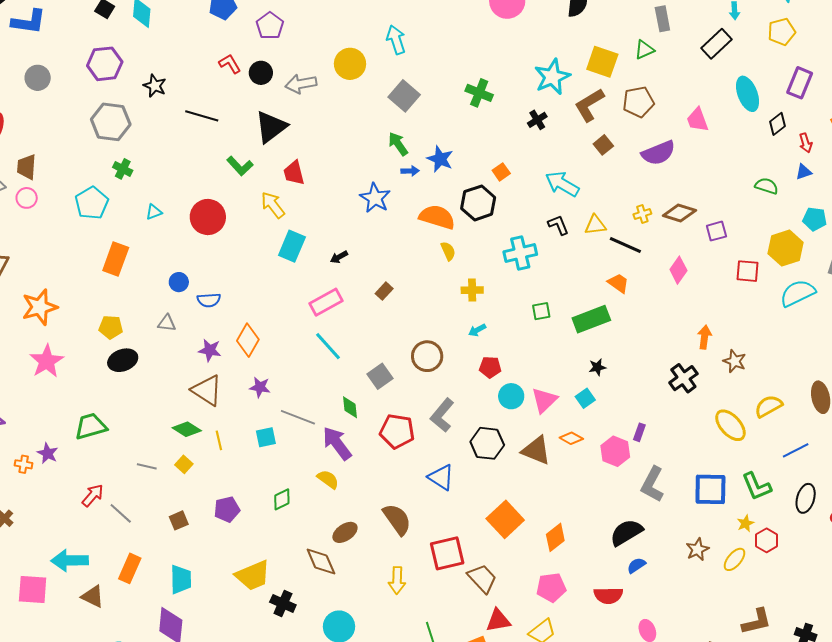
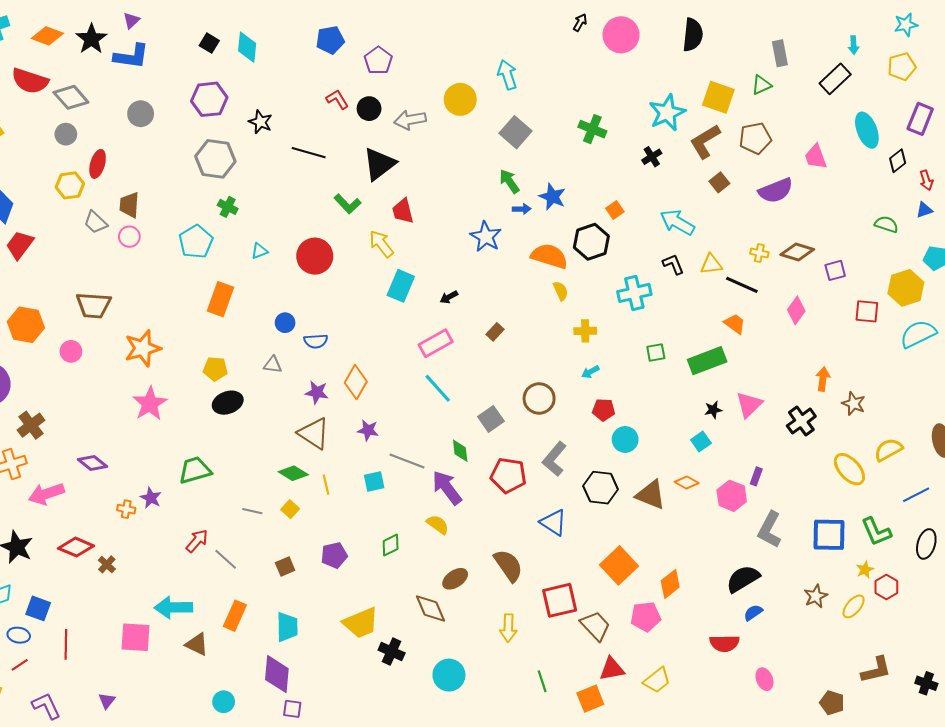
yellow cross: (642, 214) -> (759, 253), turned 30
pink triangle: (544, 400) -> (749, 405), moved
pink pentagon: (551, 587) -> (646, 617), moved

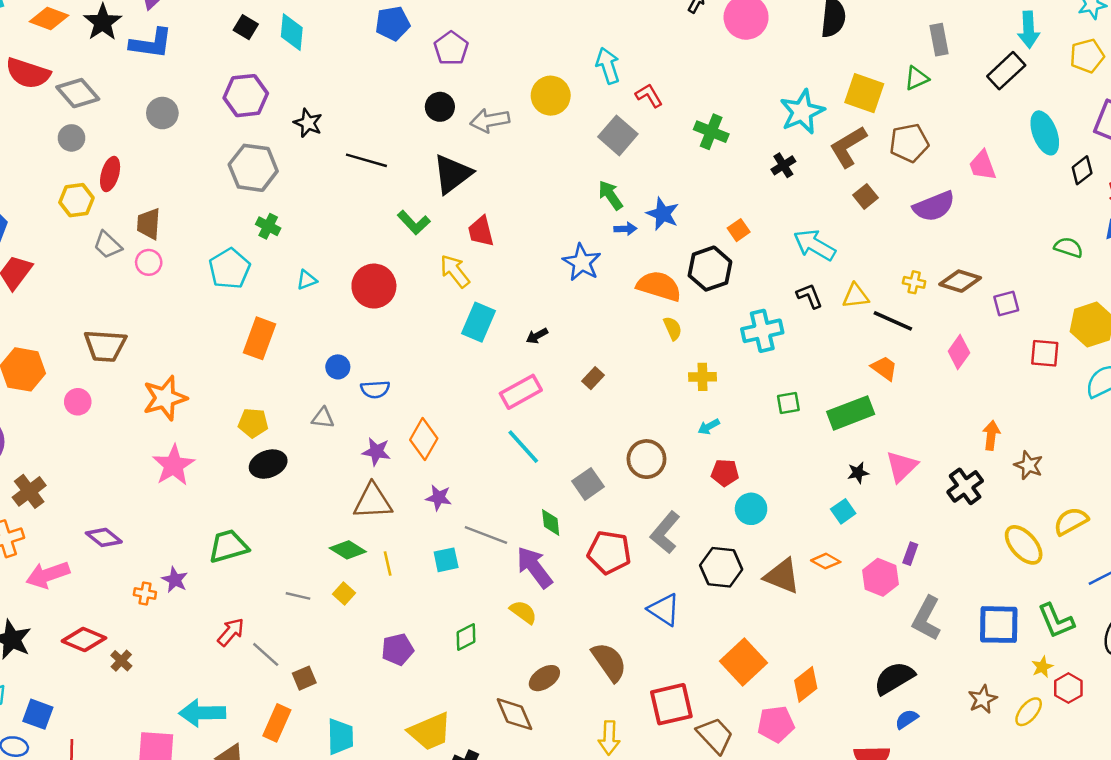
cyan arrow: (854, 45) -> (1029, 30), size x1.6
red L-shape: (337, 99) -> (649, 96), moved
brown triangle: (314, 433) -> (373, 501), turned -36
brown square: (285, 566) -> (304, 678), moved

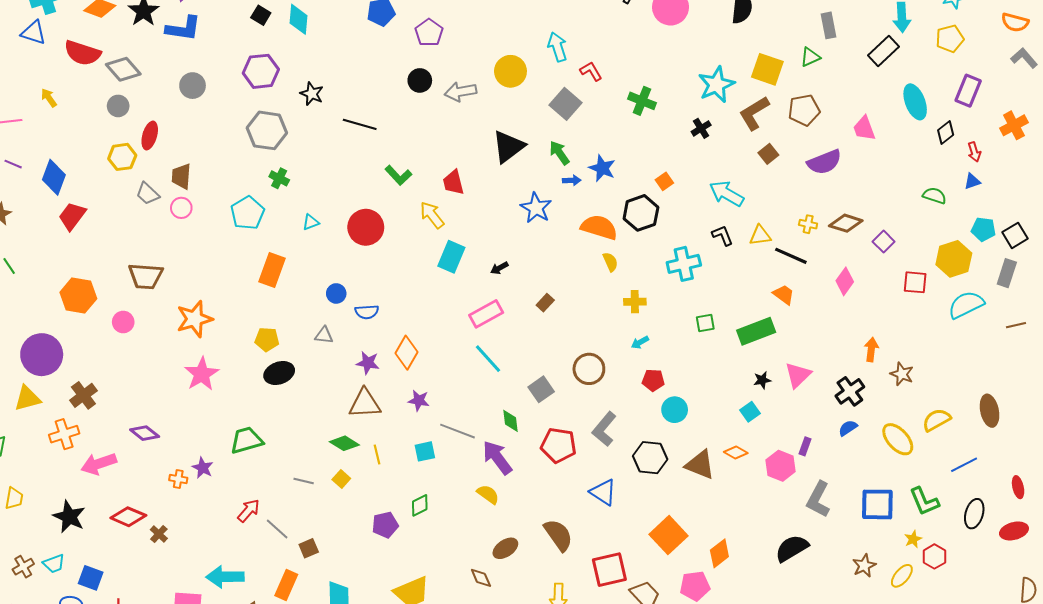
black triangle: (452, 174) -> (508, 147), moved
purple square: (1006, 303) -> (884, 242), turned -30
green diamond: (466, 637) -> (420, 505), moved
brown diamond: (515, 714) -> (481, 578), size x0.7
blue semicircle: (907, 719) -> (848, 428), moved

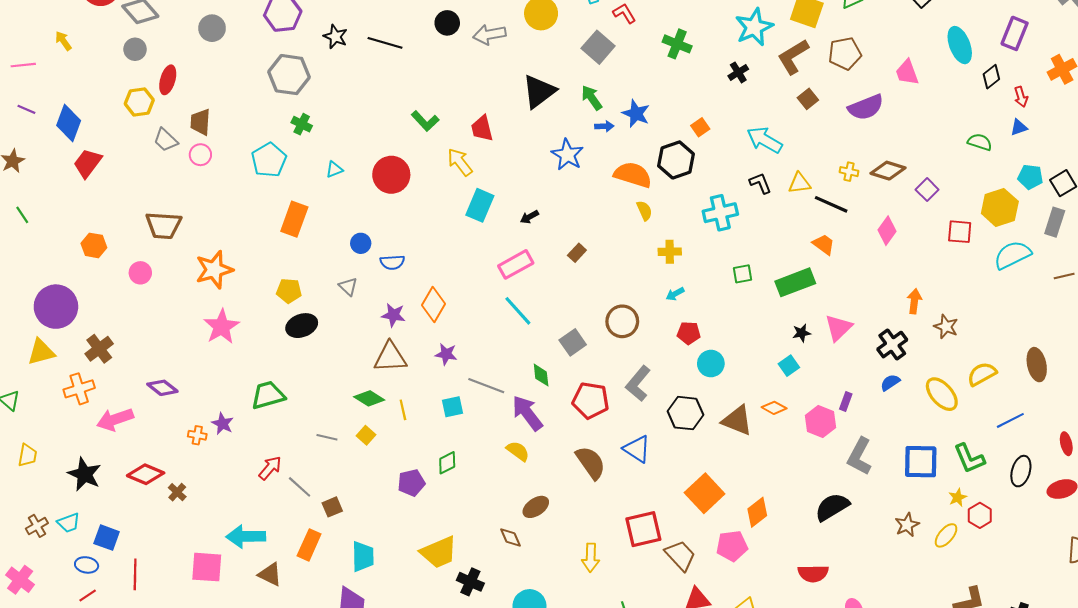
black line: (360, 124) -> (385, 43), moved
orange hexagon: (78, 296) -> (94, 245), size x0.7
gray triangle: (324, 335) -> (348, 287), turned 36
brown semicircle: (558, 535) -> (591, 463), moved

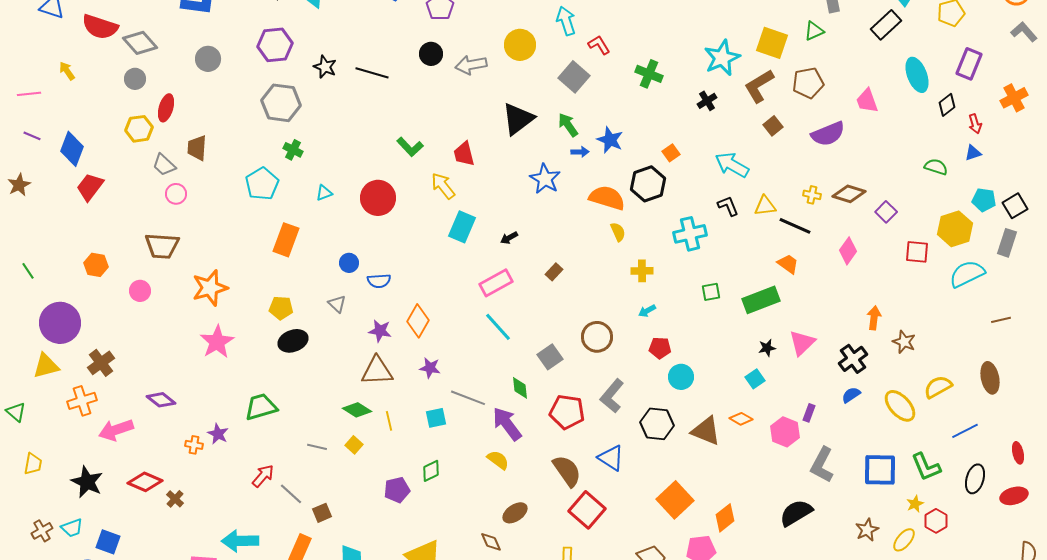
pink circle: (200, 155) -> (176, 194), moved
green line: (22, 215) -> (28, 271), moved
brown line: (1064, 276) -> (1001, 320), moved
red square: (643, 529) -> (587, 510), moved, turned -36

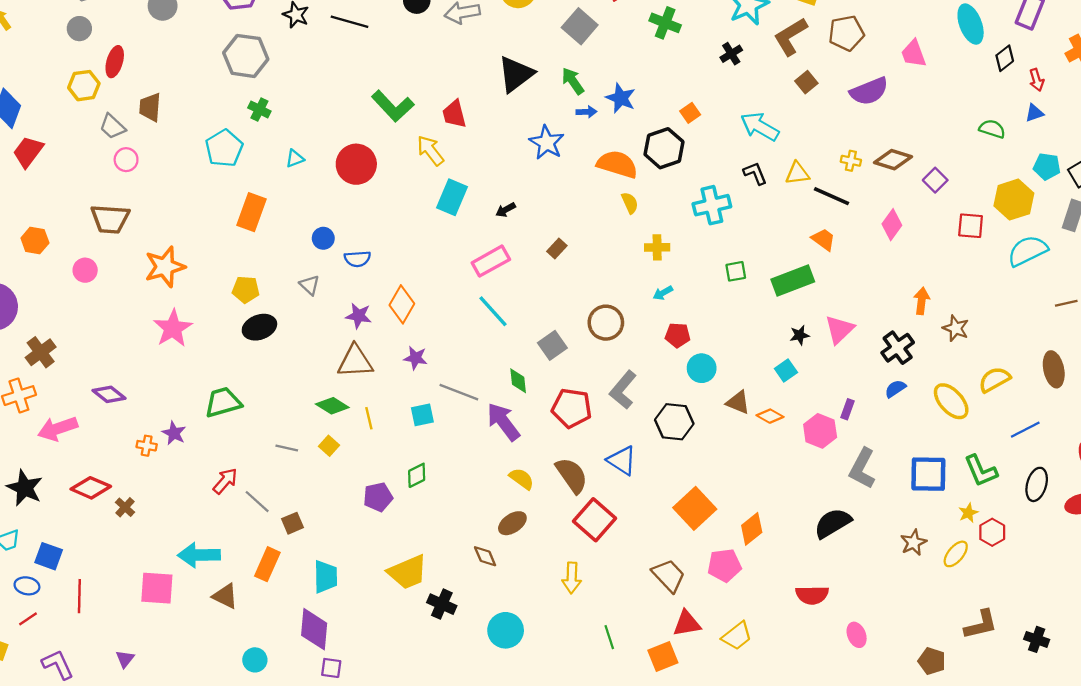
green L-shape: (410, 147) -> (393, 106), size x1.4
brown triangle: (706, 431) -> (738, 402), moved, size x0.7
yellow semicircle: (498, 460) -> (522, 479), moved

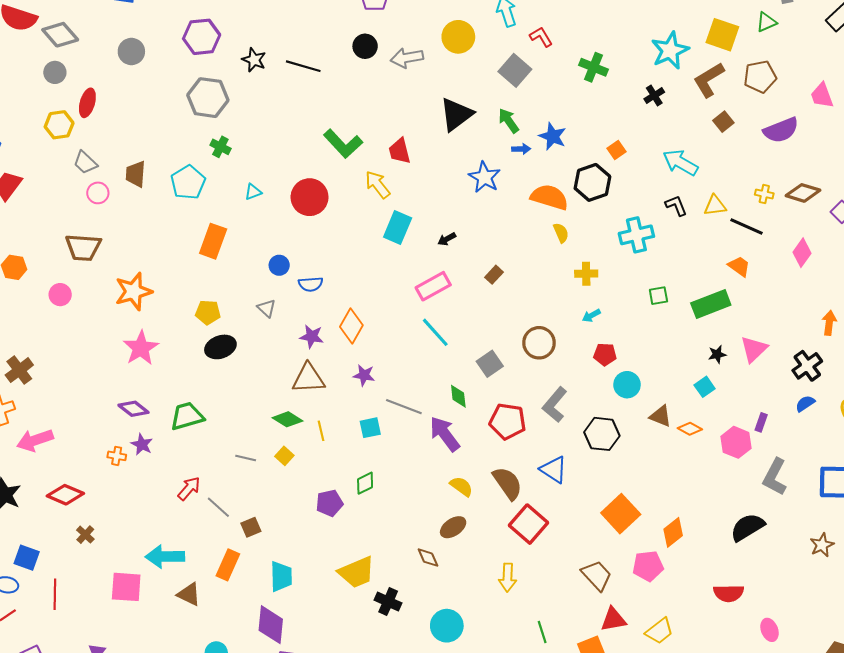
brown trapezoid: (150, 107) -> (136, 174), moved
purple diamond: (109, 394) -> (133, 409), moved
brown cross: (125, 507) -> (85, 535), moved

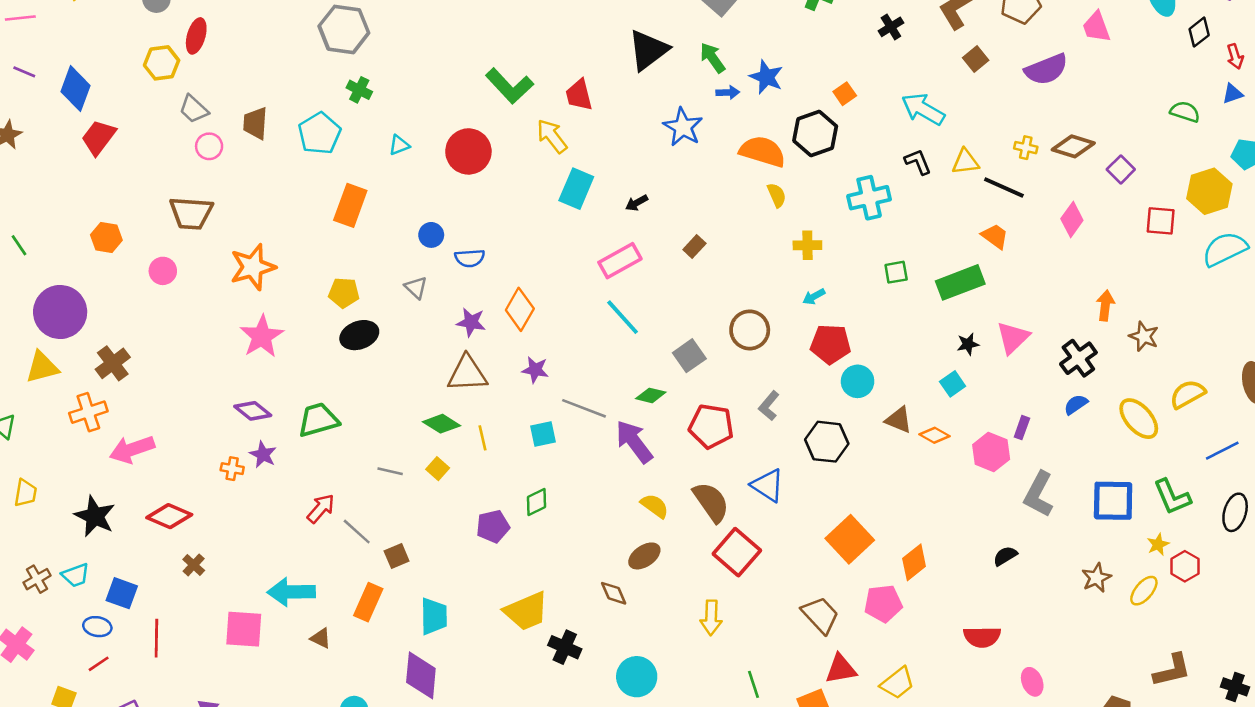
red pentagon: (605, 354) -> (831, 344), size x1.4
green diamond: (458, 396) -> (651, 395), turned -70
gray L-shape: (555, 405) -> (769, 406), size x0.7
black semicircle: (747, 527) -> (1005, 556), size x0.6
brown triangle: (189, 594) -> (321, 638), size x0.7

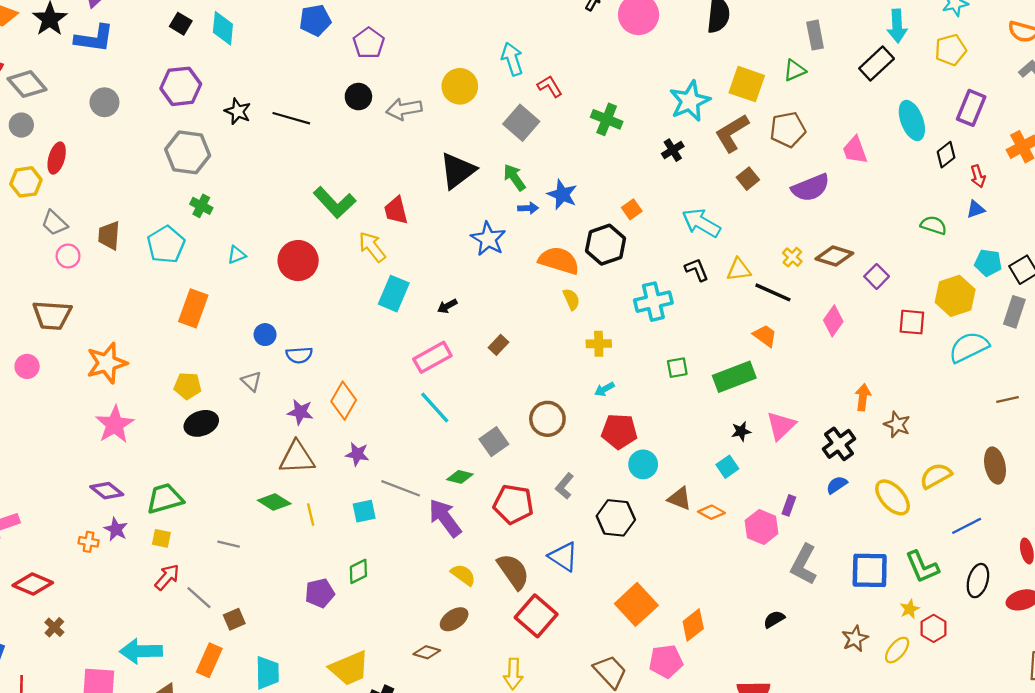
yellow cross: (1026, 148) -> (792, 257), turned 30
yellow square: (438, 469) -> (161, 538), moved, turned -30
brown diamond: (614, 593) -> (427, 652), turned -50

